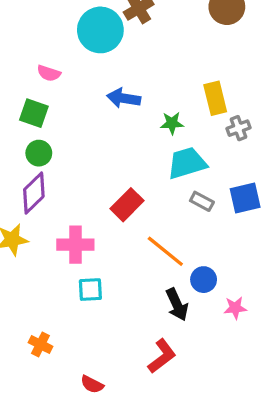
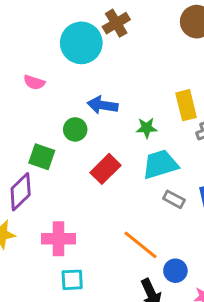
green square: (34, 113) -> (42, 157), moved
green circle: (39, 153) -> (75, 129), moved
red rectangle: (127, 205) -> (106, 169), moved

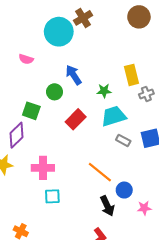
blue arrow: (103, 105) -> (74, 75), turned 48

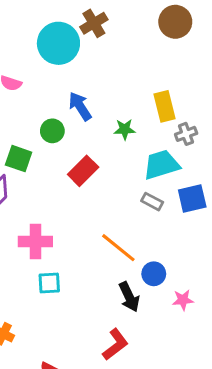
cyan trapezoid: (114, 116) -> (161, 165), moved

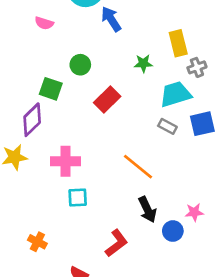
blue arrow: (80, 106) -> (111, 19), moved
blue circle: (154, 274) -> (173, 231), moved
red L-shape: (115, 344) -> (116, 243), moved

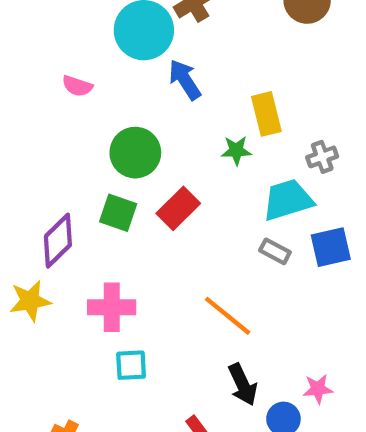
yellow rectangle: (178, 43) -> (266, 114), moved
green circle: (80, 65) -> (135, 153), size x1.5
green square: (51, 89) -> (118, 213), moved

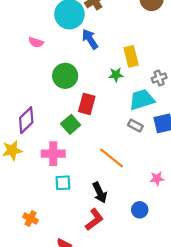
red rectangle: (178, 208) -> (87, 104), turned -30
green square: (118, 213) -> (71, 124), moved, turned 30
black arrow: (243, 385) -> (100, 193), moved
pink star: (318, 389) -> (157, 178), moved

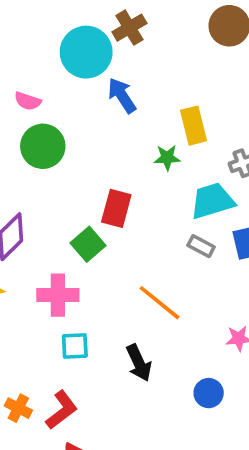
green circle: (65, 76) -> (43, 146), moved
red L-shape: (94, 220) -> (62, 410), moved

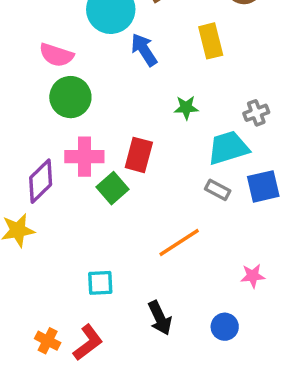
pink semicircle: (28, 101) -> (56, 55), size x1.4
yellow rectangle: (193, 126) -> (211, 41), moved
pink cross: (58, 295) -> (84, 157), moved
orange line: (160, 303) -> (179, 243), turned -72
black arrow: (139, 363) -> (160, 318), moved

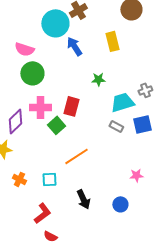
gray cross: (256, 113) -> (145, 90), moved
orange line: (179, 243) -> (76, 156), moved
orange cross: (48, 341) -> (19, 179), moved

